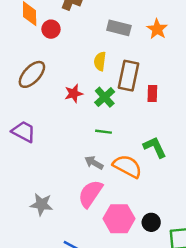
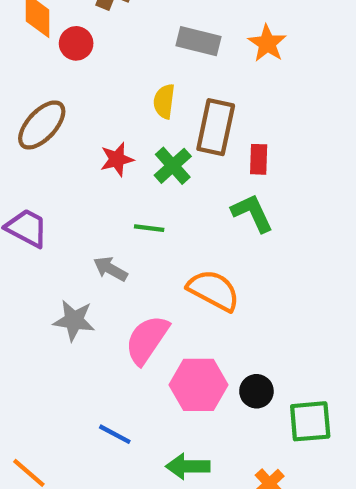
green line: (103, 132) -> (149, 228), moved
green L-shape: (155, 147) -> (252, 213), moved
gray arrow: (94, 163) -> (110, 269), moved
gray star: (41, 204) -> (74, 320), moved

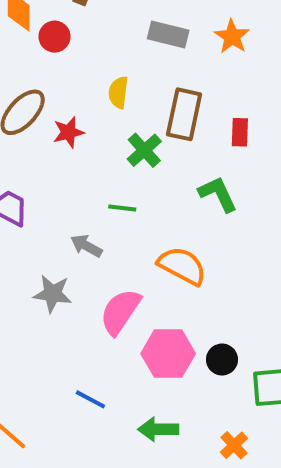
yellow semicircle: (164, 101) -> (118, 92), moved
red star: (117, 159) -> (68, 132), moved
red rectangle: (259, 159) -> (240, 132), moved

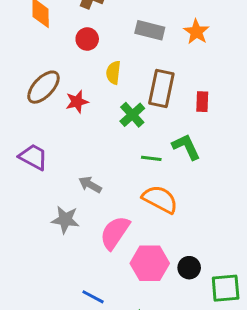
red circle: (55, 37) -> (87, 39), moved
green line: (122, 208) -> (151, 158), moved

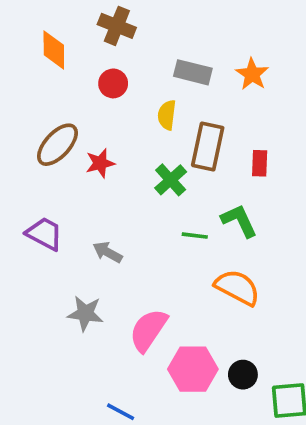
yellow semicircle: (113, 73) -> (167, 115), moved
gray arrow: (90, 185) -> (108, 252), moved
orange semicircle: (160, 199) -> (237, 287), moved

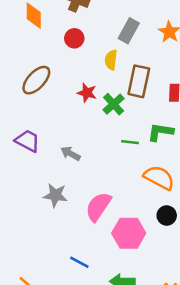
gray rectangle: (193, 72) -> (129, 31), turned -75
red star: (100, 163) -> (87, 93), moved, turned 30
green L-shape: (239, 221) -> (160, 132), turned -56
black circle: (243, 375) -> (167, 215), moved

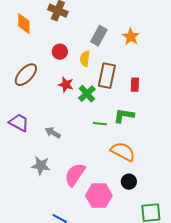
red circle: (74, 38) -> (60, 52), moved

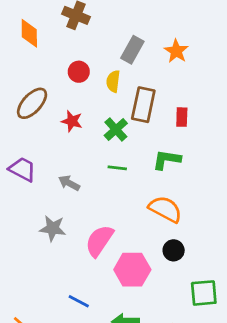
red star: (66, 85) -> (72, 121), moved
green line: (100, 124) -> (117, 168), moved

